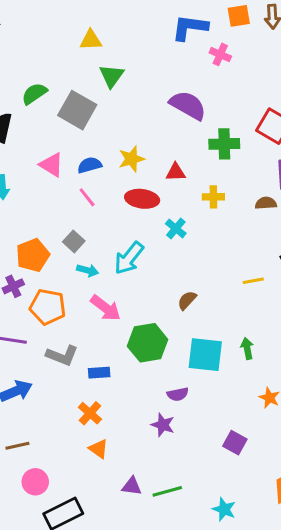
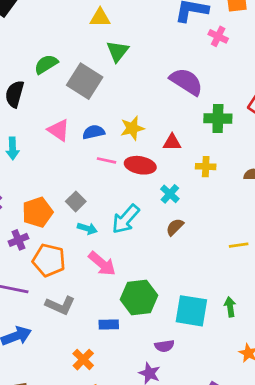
pink line: (87, 197) -> (107, 160), moved, turned -42
brown semicircle: (187, 300) -> (175, 227), moved
blue rectangle: (99, 373) -> (109, 324), moved

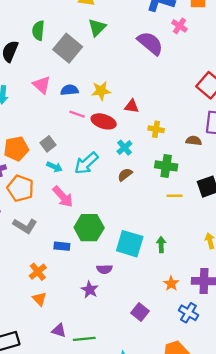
green semicircle: (46, 64) -> (38, 31), turned -60
purple semicircle: (186, 82) -> (150, 43), moved
green cross: (218, 118) -> (166, 166), moved

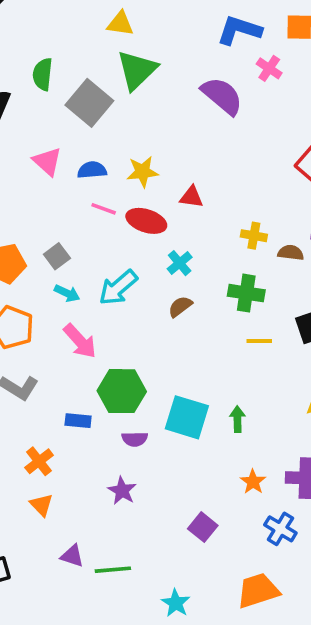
green triangle: (97, 27) -> (137, 70), size x1.4
yellow cross: (156, 129) -> (254, 236), moved
purple semicircle: (104, 269) -> (135, 439), moved

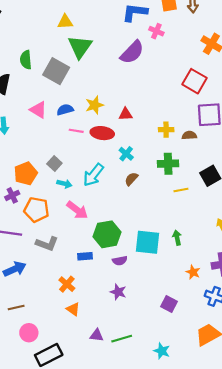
purple semicircle: (222, 96) -> (132, 52), turned 105

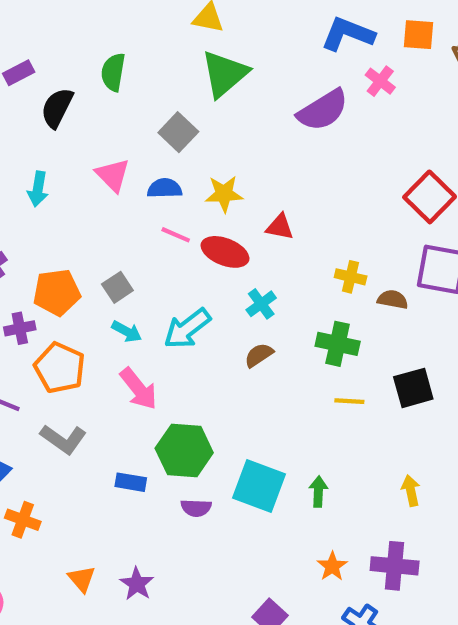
gray square: (56, 71) -> (178, 132), moved, size x0.7
orange cross: (67, 284) -> (23, 520), moved, turned -35
purple star: (118, 292) -> (137, 584), moved

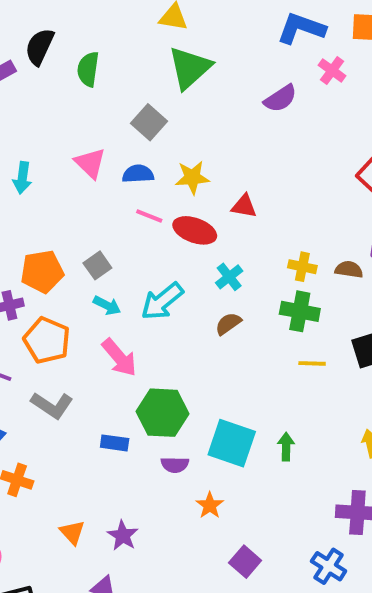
black semicircle: (57, 108) -> (40, 47), moved
purple semicircle: (323, 110) -> (280, 98), size x0.7
yellow cross: (351, 277) -> (302, 267), moved
orange star: (332, 566) -> (210, 505), moved

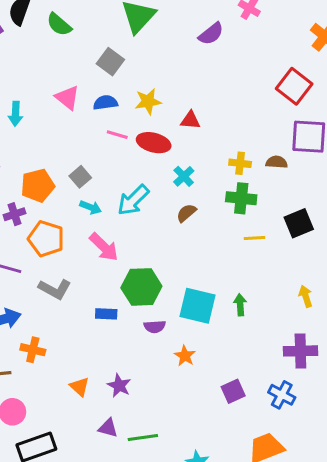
green semicircle: (88, 69) -> (59, 25), turned -52
purple square: (245, 562) -> (233, 391), moved, turned 30

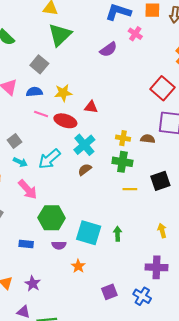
cyan cross: (184, 176) -> (84, 145), size x1.5
blue rectangle: (106, 314) -> (26, 244), moved

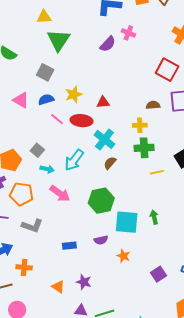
pink cross: (135, 34) -> (128, 33), moved
pink line: (41, 114) -> (57, 119), turned 32
brown semicircle: (148, 139) -> (153, 105), moved
green hexagon: (52, 218) -> (101, 201), moved

